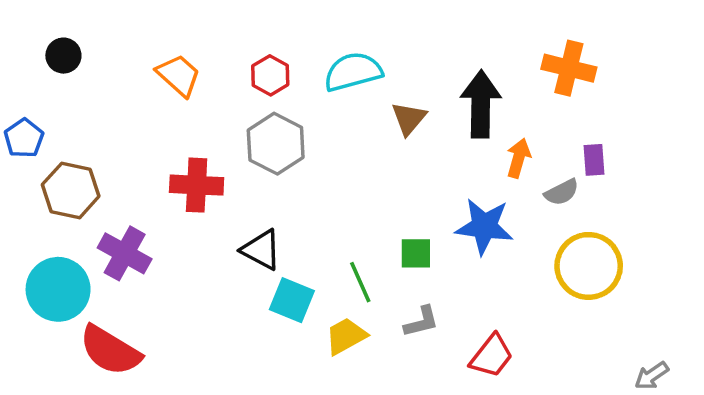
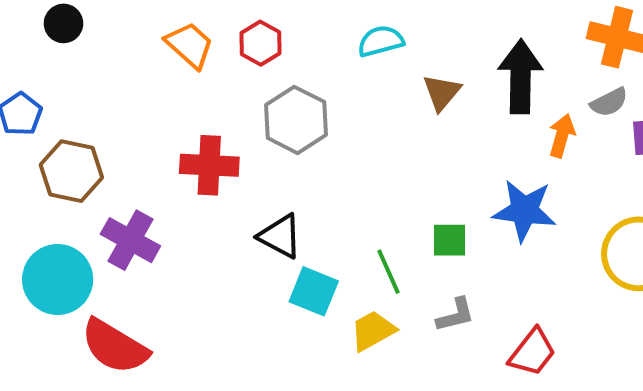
cyan semicircle: (353, 72) -> (381, 41), size x0.7
red hexagon: (270, 75) -> (260, 43), moved
gray semicircle: (562, 192) -> (609, 102), moved

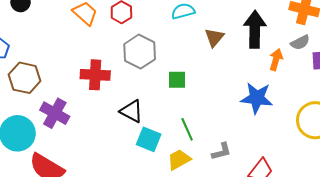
green square: (450, 240) -> (177, 80), moved

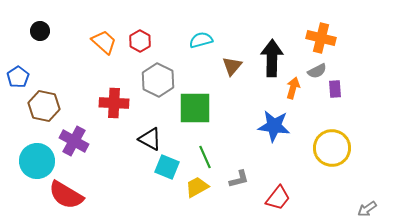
green square: (177, 80) -> (195, 108), size x1.8

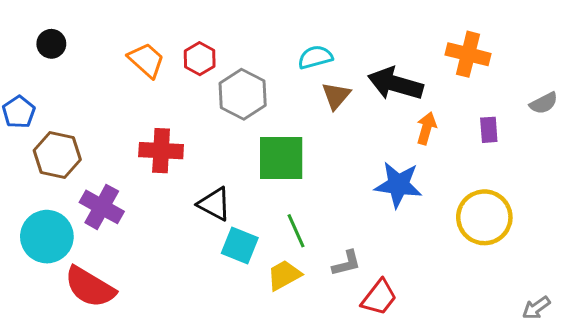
cyan semicircle: (201, 40) -> (315, 57), moved
black arrow: (272, 58) -> (395, 84), turned -75
gray semicircle: (317, 71) -> (544, 103), moved
gray hexagon: (158, 80) -> (243, 94), moved
red trapezoid: (278, 198) -> (379, 297), moved

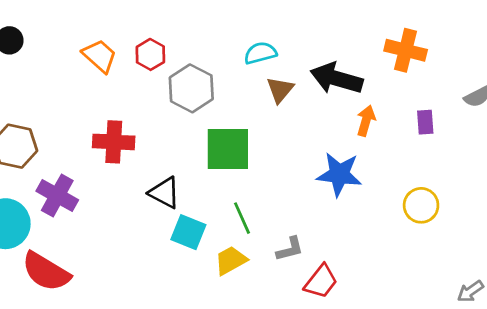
yellow circle: (484, 217) -> (421, 205), size x0.7

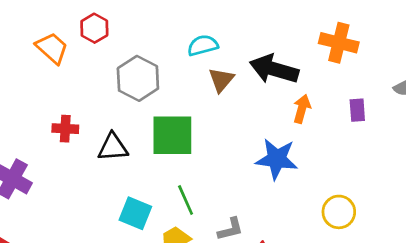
red hexagon: (150, 54) -> (94, 28), moved
red cross: (114, 142) -> (65, 129), size x0.7
black triangle: (164, 193) -> (113, 147), moved, turned -32
yellow circle: (421, 205) -> (339, 212), moved

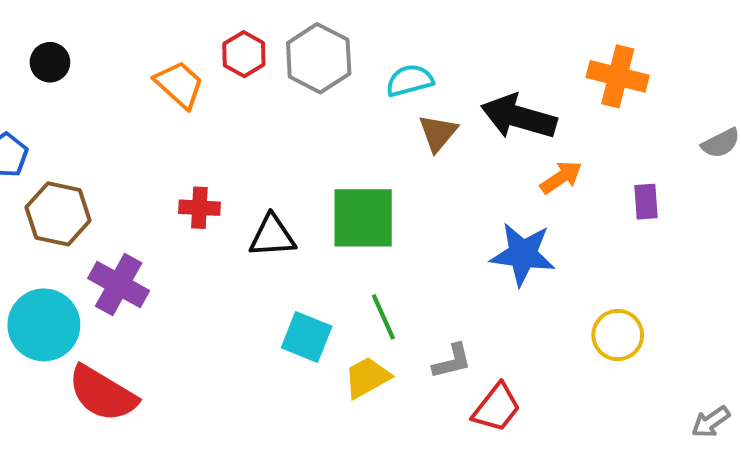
gray hexagon: (138, 78) -> (319, 58), moved
orange arrow: (302, 109) -> (561, 177), turned 40
purple rectangle: (357, 110) -> (646, 202), moved

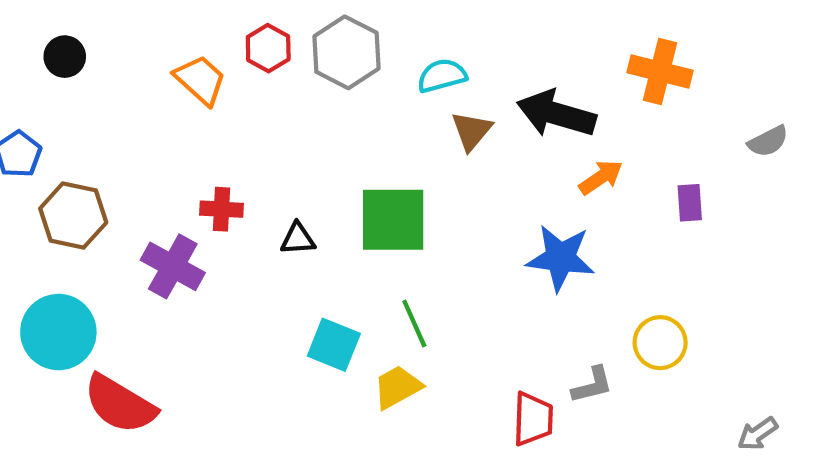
black triangle: (272, 236) -> (298, 239), size x0.7
purple cross: (119, 285) -> (173, 266), moved
gray L-shape: (452, 361) -> (592, 385), moved
red trapezoid: (496, 408) -> (533, 419), turned -36

